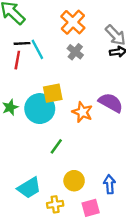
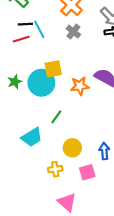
red line: (17, 60) -> (21, 39), turned 63
orange star: (82, 112) -> (80, 86), turned -30
cyan trapezoid: (29, 188) -> (32, 137), moved

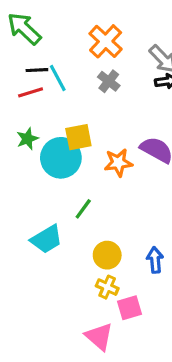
green star: (15, 82) -> (27, 139), moved
yellow cross: (55, 169) -> (107, 287), moved, turned 32
pink square: (87, 172) -> (129, 308), moved

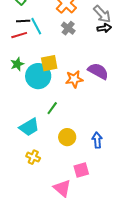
yellow cross: (107, 287) -> (33, 157), moved

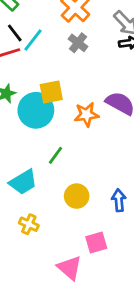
black line: (23, 21) -> (15, 33), turned 56
cyan line: (36, 26) -> (33, 40), turned 66

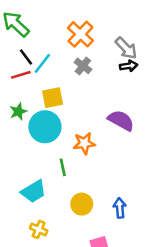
yellow square: (51, 92) -> (53, 98), moved
orange star: (86, 115) -> (84, 143), moved
green line: (56, 155) -> (63, 167), turned -48

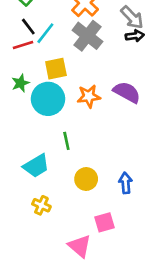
gray cross: (83, 66) -> (87, 36), size x1.6
orange star: (84, 143) -> (89, 96), moved

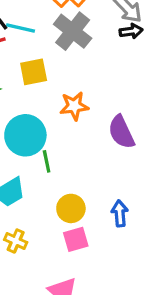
cyan line: (45, 33) -> (21, 28), turned 65
purple semicircle: (127, 92) -> (121, 132), moved, turned -144
cyan circle: (48, 99) -> (25, 135), moved
pink square: (105, 222) -> (76, 239), moved

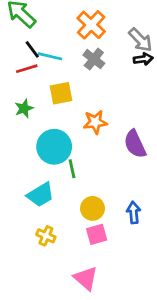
gray cross: (73, 31) -> (94, 59), size x0.7

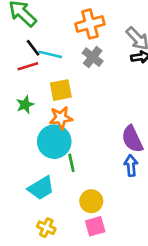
orange cross: (91, 25) -> (90, 24), turned 32
orange star: (95, 122) -> (61, 118), moved
blue arrow: (134, 213) -> (131, 165), moved

